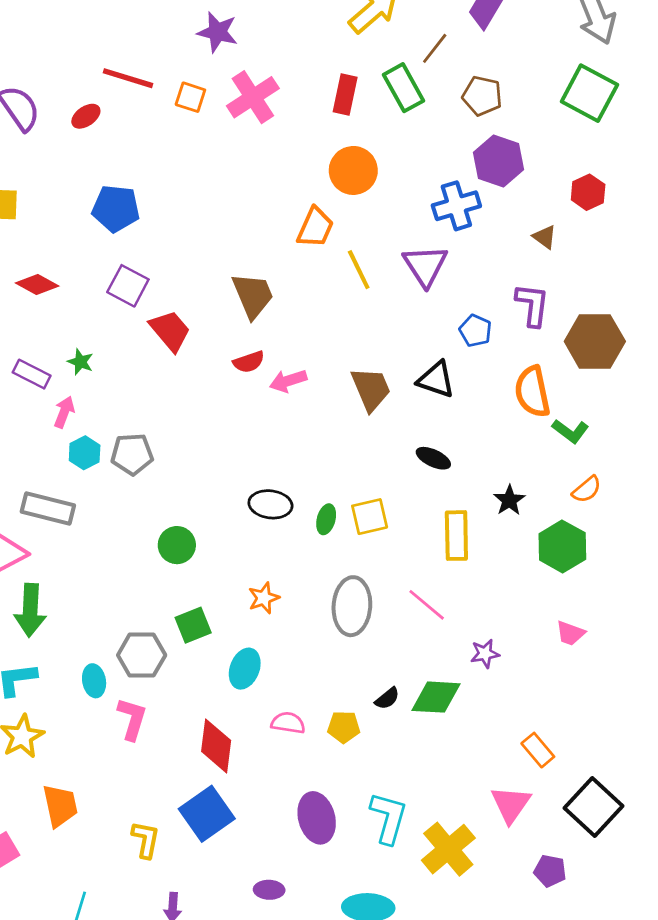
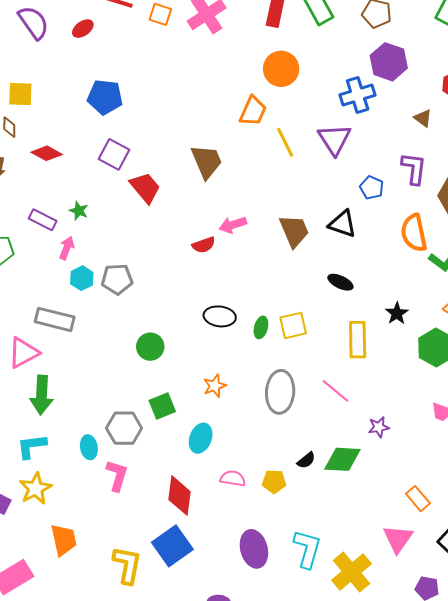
red semicircle: (249, 362) -> (204, 245), moved
yellow L-shape: (146, 840) -> (127, 565), size x1.4

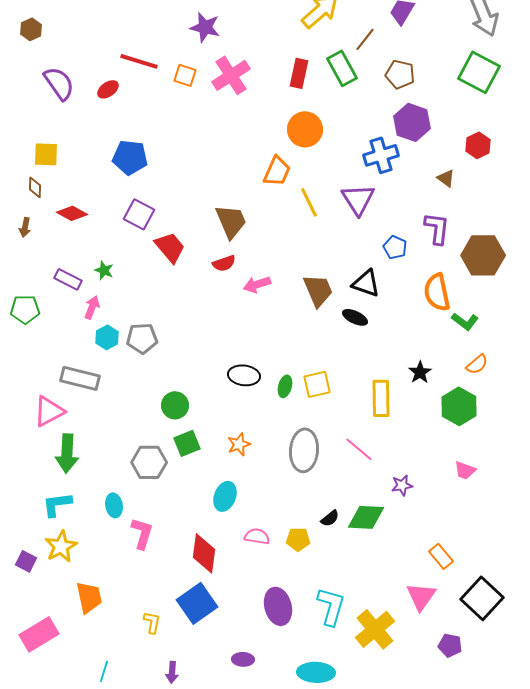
red semicircle: (204, 245) -> (224, 263), moved
black ellipse: (340, 282) -> (355, 317), moved
green square: (162, 406) -> (187, 443), moved
gray hexagon: (124, 428) -> (149, 462), moved
yellow L-shape: (127, 565) -> (152, 622), size x0.6

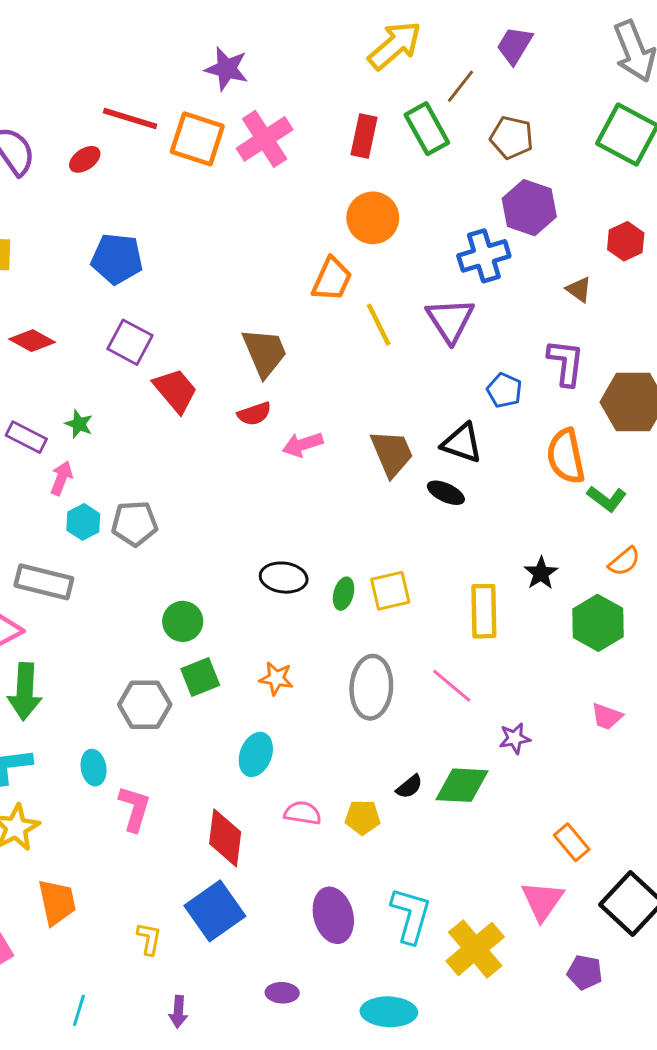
orange square: (185, 75) -> (197, 139), size x1.6
orange star: (239, 444) -> (276, 678), turned 30

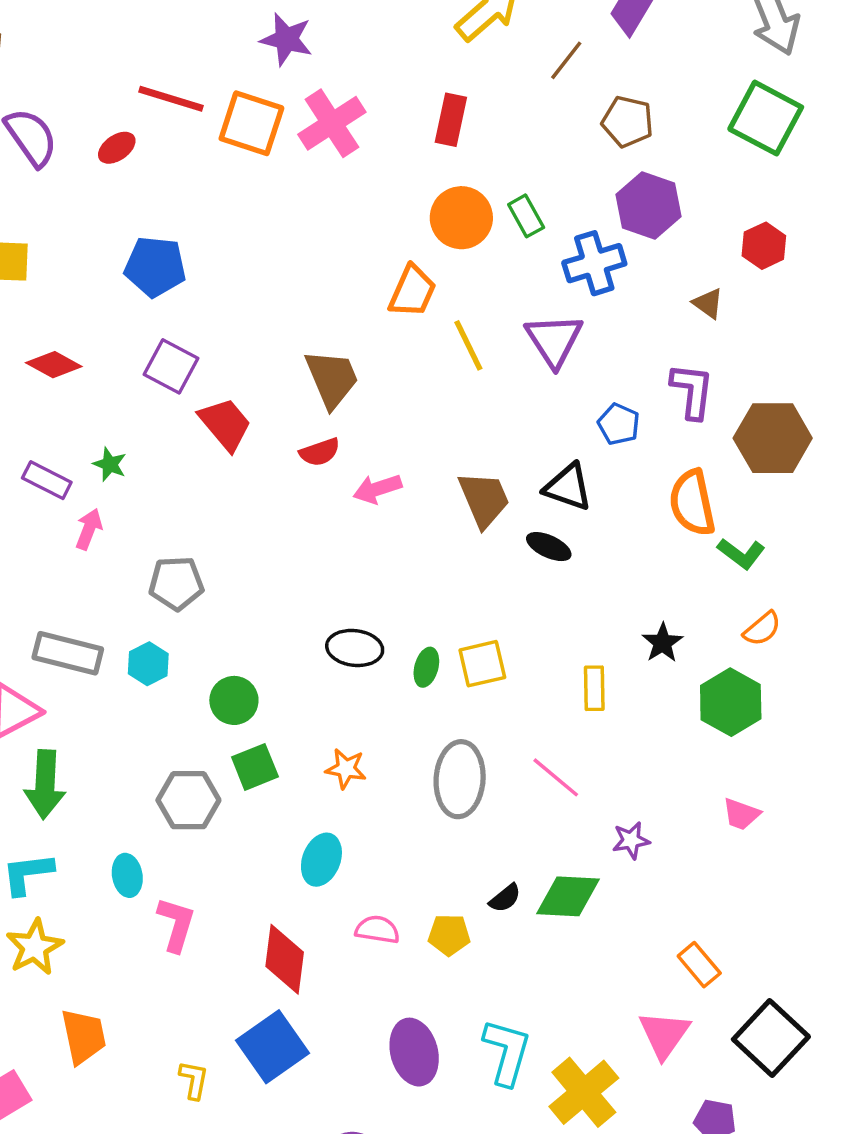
green rectangle: (427, 129) -> (526, 216), moved, size x0.7
cyan hexagon: (83, 522) -> (148, 664), moved
yellow rectangle: (484, 611) -> (594, 688), size x0.7

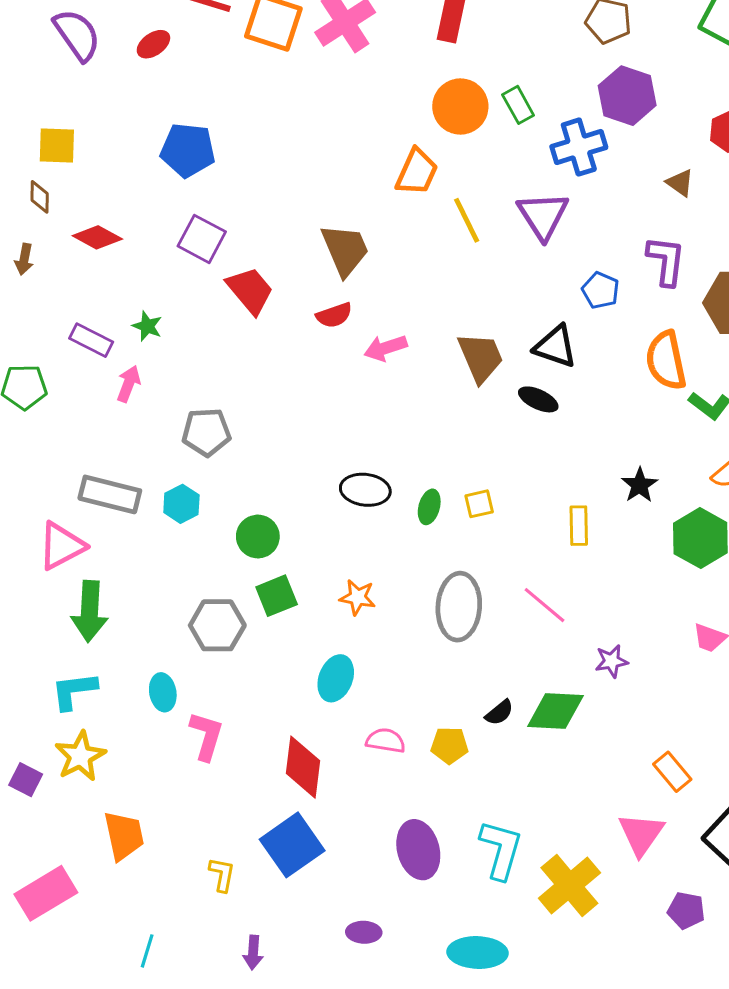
yellow square: (482, 664) -> (479, 504), size x0.7

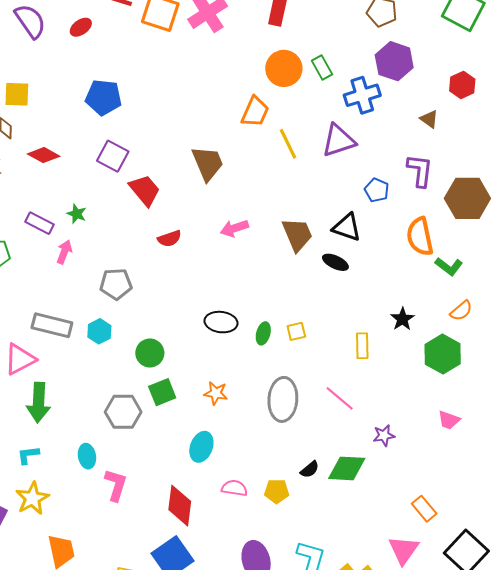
purple triangle: (543, 216) -> (339, 141), turned 45
red semicircle: (334, 315) -> (169, 239), moved
cyan L-shape: (74, 691) -> (28, 455), size x0.7

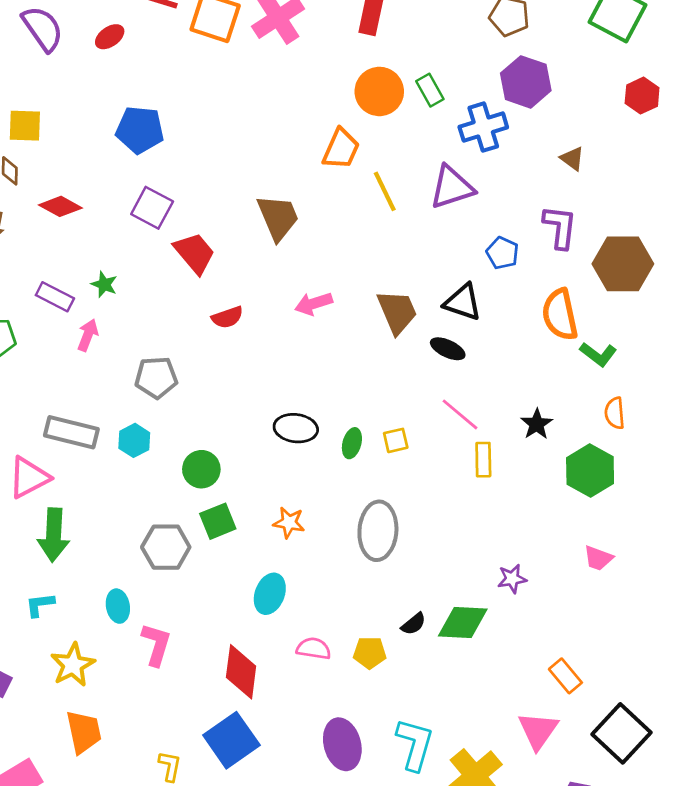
red hexagon: (462, 85) -> (642, 96), moved
orange semicircle: (461, 311) -> (615, 413), turned 125
pink line: (340, 398) -> (460, 414), moved
yellow star: (32, 498) -> (73, 665), moved

